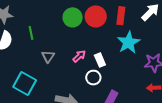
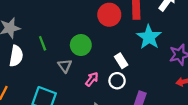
green circle: (73, 17) -> (81, 45), moved
pink arrow: (79, 56) -> (92, 79), moved

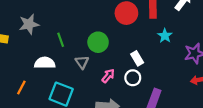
cyan star: (149, 37) -> (165, 36), size x0.6
white semicircle: (16, 56) -> (45, 63), moved, turned -102

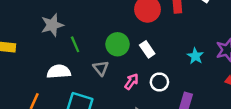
gray star: (29, 24) -> (52, 25), moved
cyan star: (165, 36) -> (195, 56), moved
white rectangle: (137, 58) -> (147, 49), moved

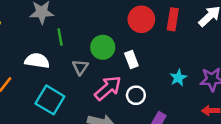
pink arrow: (131, 82) -> (108, 88), size x1.6

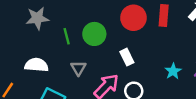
green line: (60, 37) -> (67, 36), moved
green circle: (103, 47) -> (94, 34), moved

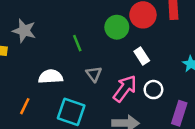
gray star: (37, 18) -> (24, 31), moved, turned 30
green circle: (94, 34) -> (117, 27), moved

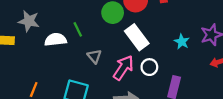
white rectangle: (142, 56) -> (137, 37), size x1.6
white semicircle: (51, 77) -> (55, 40), moved

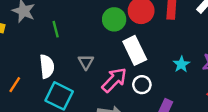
green line: (78, 29) -> (56, 29), moved
white semicircle: (55, 40) -> (47, 66), moved, turned 80

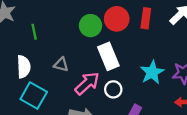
gray triangle: (86, 62) -> (61, 65), turned -49
cyan star: (181, 64) -> (152, 72), size x1.5

